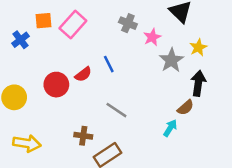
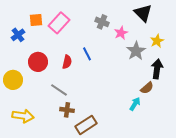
red semicircle: (83, 74) -> (67, 62), turned -40
red circle: (56, 85) -> (38, 62), moved
gray line: (116, 110) -> (59, 90), moved

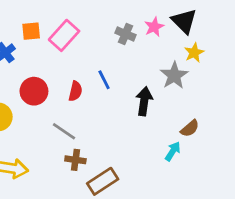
pink star: (121, 33) -> (154, 27), moved
yellow star: (157, 41) -> (194, 53), moved
black arrow: (157, 69) -> (144, 101), moved

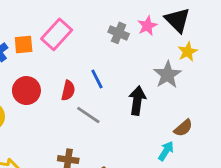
orange square: (31, 31) -> (24, 44), moved
gray line: (64, 131) -> (88, 115), moved

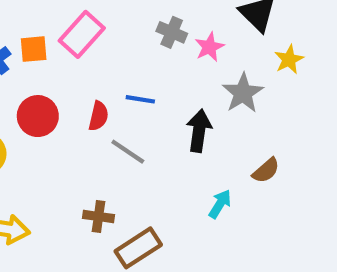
pink star: (147, 26) -> (209, 47), moved
yellow star: (188, 52) -> (289, 60), moved
blue line: (97, 79) -> (140, 99), turned -54
cyan arrow: (166, 151) -> (220, 204), moved

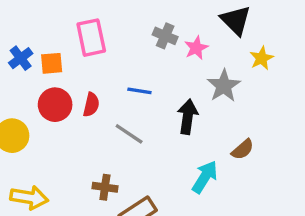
pink rectangle: (82, 34) -> (91, 38), turned -54
orange square: (34, 49) -> (52, 63), moved
red semicircle: (98, 116) -> (91, 105), moved
cyan arrow: (220, 204) -> (205, 177), size x1.4

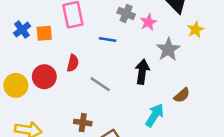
blue line: (139, 91) -> (108, 40), moved
red circle: (55, 105) -> (44, 77), moved

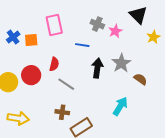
gray star: (168, 49) -> (121, 63), moved
black arrow: (142, 72) -> (97, 68), moved
gray line: (100, 84) -> (66, 84), moved
brown semicircle: (182, 95) -> (140, 79), moved, turned -104

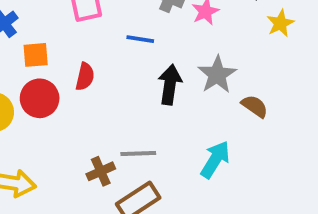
orange square: (31, 40) -> (36, 55), moved
gray line: (66, 84) -> (138, 154), moved, turned -36
brown cross: (62, 112) -> (101, 171), turned -32

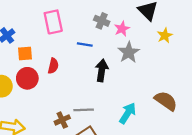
gray star: (217, 75) -> (129, 52), moved
brown semicircle: (255, 106) -> (166, 101), moved, size x1.5

